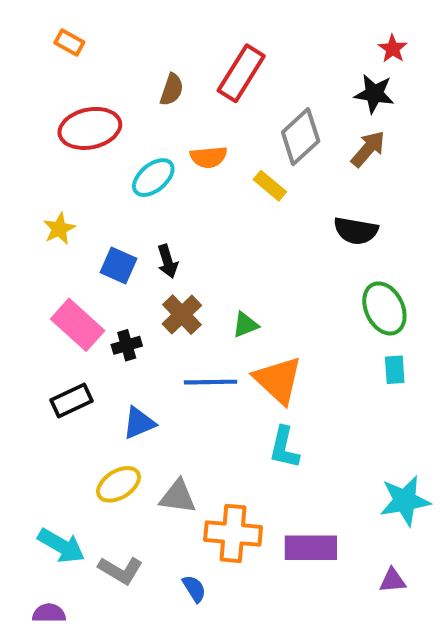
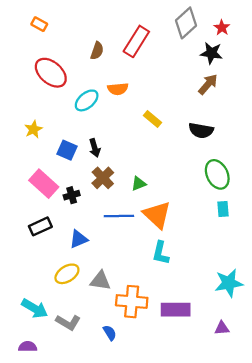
red ellipse: (90, 128) -> (51, 73), turned 52
gray diamond: (301, 137) -> (186, 23), moved
yellow rectangle: (270, 186) -> (152, 119), moved

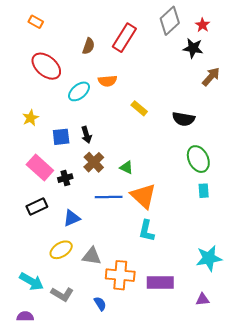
brown arrow: (208, 84) -> (211, 77), moved
blue square: (67, 150) -> (61, 137), turned -30
green triangle: (139, 184) -> (127, 167), turned 48

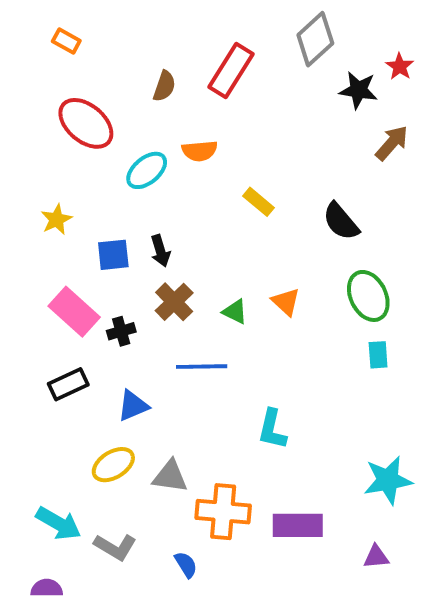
red star: (203, 25) -> (400, 67), moved
black semicircle: (184, 119) -> (341, 221), turned 40
orange triangle: (143, 196) -> (286, 302), moved, size x0.6

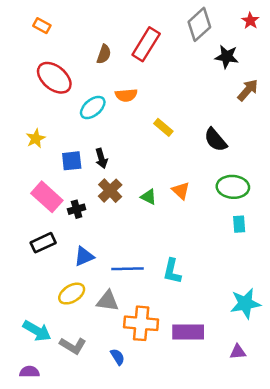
red star: (400, 67) -> (250, 21), moved
green ellipse: (368, 296) -> (233, 187), turned -60
blue line: (202, 367) -> (127, 269), moved

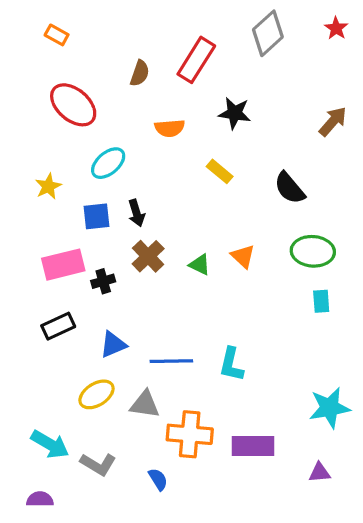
black star: (227, 57) -> (235, 113), moved
cyan ellipse: (93, 107) -> (108, 163), moved
pink rectangle: (47, 197) -> (63, 265), turned -56

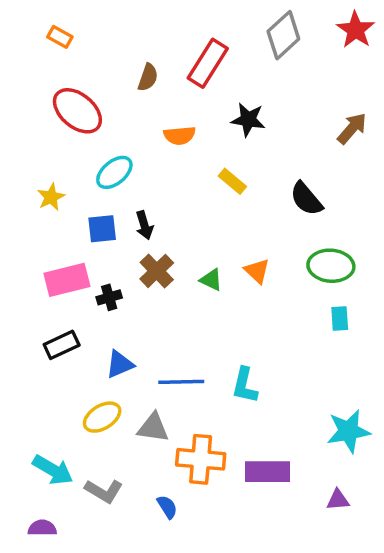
red star: (336, 28) -> (356, 30), size x1.5

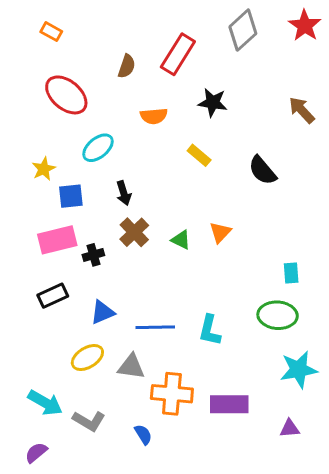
brown arrow: (352, 128) -> (302, 110), turned -84
blue square: (102, 229) -> (71, 196), moved
green ellipse: (331, 266) -> (278, 315), moved
orange triangle: (257, 271) -> (220, 232), turned 30
purple semicircle: (42, 528) -> (36, 453), turned -40

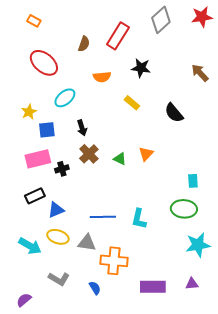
red star: (305, 26) -> (202, 17), turned 30
blue triangle: (103, 312) -> (56, 210), moved
yellow ellipse: (87, 358) -> (58, 237), turned 50
cyan arrow: (45, 403) -> (30, 246), moved
purple rectangle: (229, 404) -> (153, 287), moved

